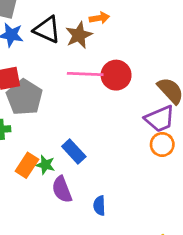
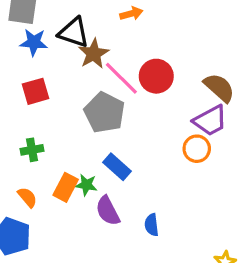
brown star: (79, 35) -> (94, 54), moved
pink line: (85, 74) -> (121, 78), turned 48
gray pentagon: (24, 97) -> (104, 113), moved
orange circle: (162, 144) -> (197, 149), moved

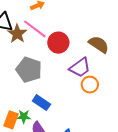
pink line: (121, 78) -> (35, 29), moved
purple trapezoid: (210, 121) -> (80, 67), moved

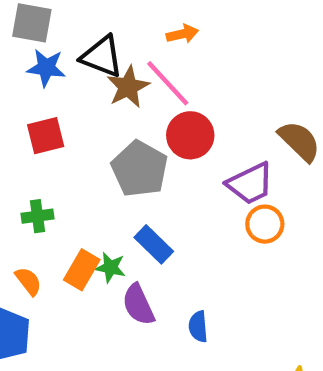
red circle: (58, 43) -> (190, 135), moved

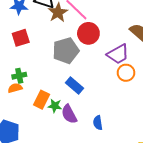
gray pentagon: (140, 169) -> (66, 51), turned 30
green star: (110, 267) -> (55, 106), moved
orange semicircle: (28, 281) -> (15, 88), moved, turned -64

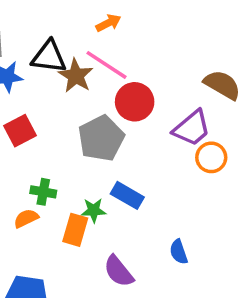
green cross: (19, 76) -> (43, 192), moved, turned 32
green star: (55, 106) -> (94, 210), moved
purple semicircle: (69, 114) -> (119, 271), moved

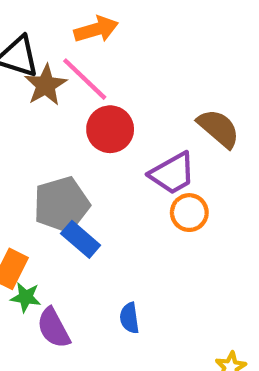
orange arrow: (108, 23) -> (96, 29), size x1.4
gray pentagon: (101, 138) -> (61, 204), moved
green star: (94, 210) -> (26, 297), moved

